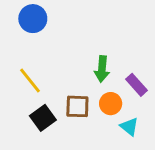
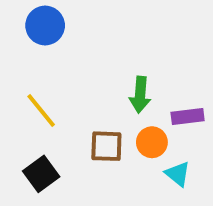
purple rectangle: (136, 85) -> (188, 117), turned -55
black square: (43, 118) -> (41, 174), moved

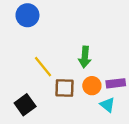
yellow line: (41, 111) -> (43, 67), moved
purple rectangle: (188, 117) -> (116, 83), moved

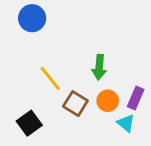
purple rectangle: (116, 83) -> (136, 98), turned -60
brown square: (64, 88) -> (75, 104), turned 30

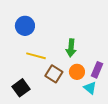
blue circle: (32, 18) -> (25, 26), moved
yellow line: (50, 78) -> (36, 56), turned -36

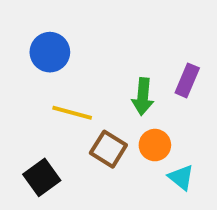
purple rectangle: (97, 70) -> (187, 80), moved

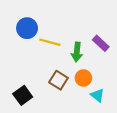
purple rectangle: (187, 80) -> (101, 43), turned -70
yellow line: (72, 113) -> (50, 42), moved

